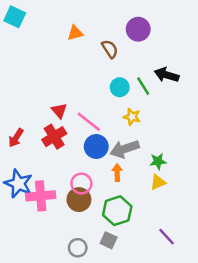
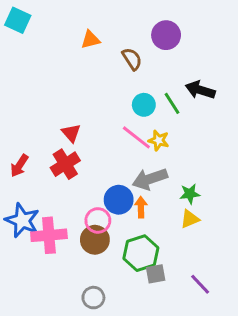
pink line: (89, 122) -> (136, 137), moved
blue circle: (96, 146) -> (119, 200), moved
gray square: (109, 240) -> (156, 274), moved, turned -35

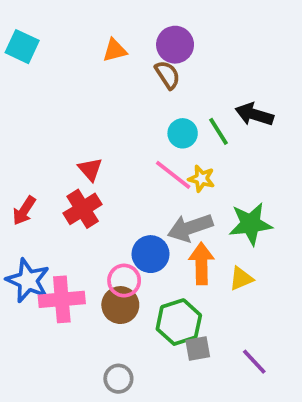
cyan square: (18, 20) -> (22, 47), moved
purple circle: (166, 35) -> (175, 45), moved
green star: (190, 194) -> (251, 224), moved, size x1.6
orange arrow: (141, 207) -> (201, 264), moved, size x1.5

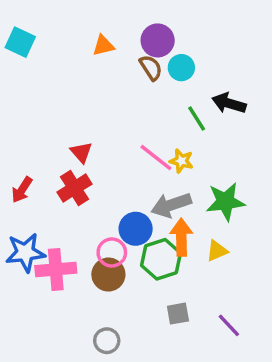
cyan circle: (183, 133) -> (181, 68), moved
blue star: (28, 281) -> (25, 252), turned -30
green hexagon: (179, 322) -> (161, 259), moved

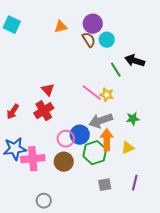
green star: (225, 202) -> (133, 119), size x0.6
pink circle: (112, 252) -> (66, 139), moved
purple line: (229, 325) -> (135, 183), moved, turned 56
gray circle: (107, 341) -> (44, 201), moved

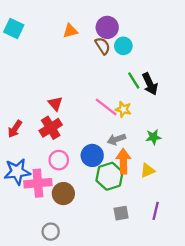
black arrow: (135, 61) -> (150, 84), moved, turned -132
gray arrow: (101, 121) -> (116, 139), size x0.7
pink circle: (66, 139) -> (59, 160), moved
brown circle: (64, 162) -> (63, 194), moved

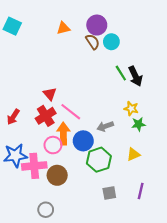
pink line: (106, 107) -> (71, 112), moved
yellow star: (123, 109) -> (131, 109), moved
orange arrow: (123, 161) -> (63, 134), moved

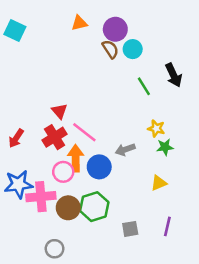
orange triangle: (63, 28) -> (79, 23), moved
black arrow: (135, 76) -> (174, 75), moved
green hexagon: (99, 160) -> (94, 207), moved

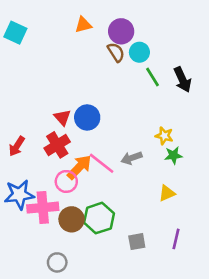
green line: (144, 86) -> (152, 77), moved
pink line: (84, 132) -> (102, 163), moved
orange arrow: (76, 158) -> (79, 167), turned 45
blue circle: (99, 167) -> (87, 117), moved

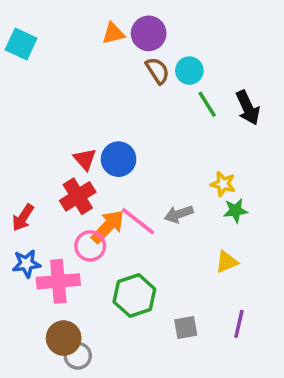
purple circle: (121, 31) -> (149, 33), moved
red arrow: (17, 146) -> (23, 218), moved
blue star: (19, 195) -> (26, 264), size x0.7
brown circle: (72, 219) -> (64, 338), moved

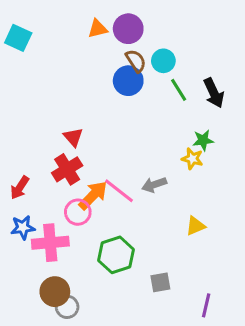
blue circle: (119, 159) -> (128, 81), moved
green star: (235, 211) -> (203, 140), moved
purple line: (239, 324) -> (206, 305), moved

